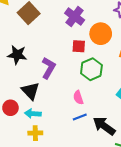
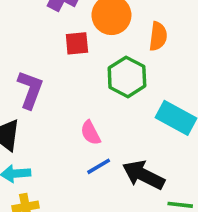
green hexagon: (91, 69) -> (127, 77), moved

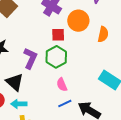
green hexagon: (127, 77) -> (56, 57), moved

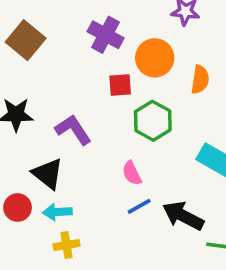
green hexagon: (56, 57) -> (153, 121), moved
purple L-shape: (30, 58) -> (73, 130), turned -55

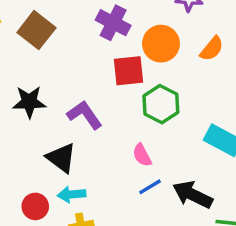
orange semicircle: (200, 80) -> (212, 49), moved, turned 32
red square: (120, 85) -> (128, 71), size x1.4
red circle: (18, 208) -> (35, 206), moved

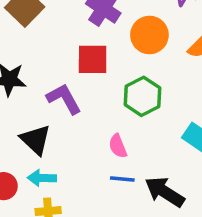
red square: (128, 71) -> (93, 59), moved
blue line: (150, 187) -> (122, 179), turned 30

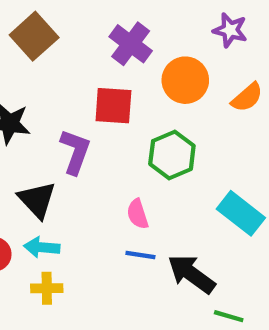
purple L-shape: (64, 99) -> (75, 152), turned 45

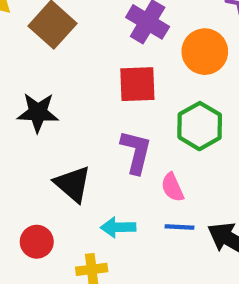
purple L-shape: (75, 152) -> (136, 152), moved
cyan arrow: (42, 247) -> (118, 227), moved

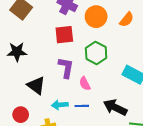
blue line: (180, 227) -> (82, 106), moved

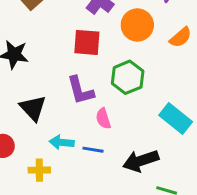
purple L-shape: (66, 68) -> (80, 90), turned 145
black arrow: (115, 107) -> (141, 161), turned -55

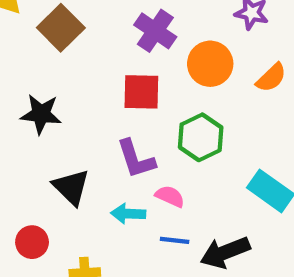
pink semicircle: (103, 118) -> (170, 196), turned 135
cyan arrow: (62, 142) -> (128, 214), moved
blue line: (93, 150) -> (175, 240), moved

